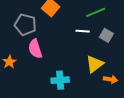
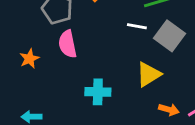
gray square: (106, 35) -> (169, 36), size x1.5
orange arrow: (111, 79) -> (169, 110), moved

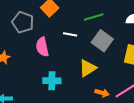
white line: (137, 26) -> (70, 34), moved
pink semicircle: (68, 44) -> (42, 47), moved

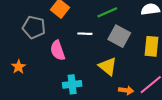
yellow triangle: (88, 68) -> (108, 66), turned -42

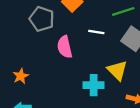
orange star: (19, 67) -> (21, 76), moved
cyan cross: (72, 84) -> (94, 85), moved

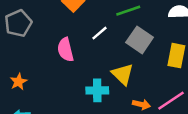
gray pentagon: (42, 19) -> (18, 23), moved, turned 30
white line: (96, 32) -> (99, 33), turned -49

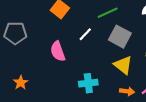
gray pentagon: (18, 23) -> (15, 33), turned 30
yellow triangle: (123, 74) -> (123, 65), moved

